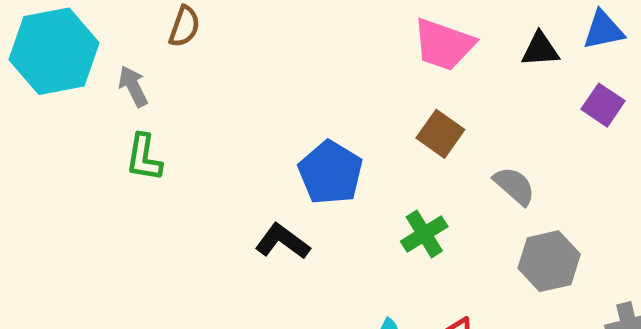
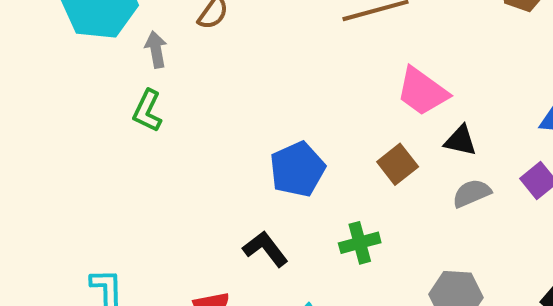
black triangle: (540, 49) -> (460, 141), moved
gray semicircle: (514, 186) -> (472, 193), moved, turned -81
black L-shape: (283, 242) -> (265, 249), moved

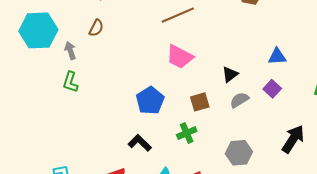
pink trapezoid: (422, 91) -> (180, 57), moved
black triangle: (460, 141) -> (230, 74), turned -42
brown square: (398, 164) -> (200, 102), moved, turned 30

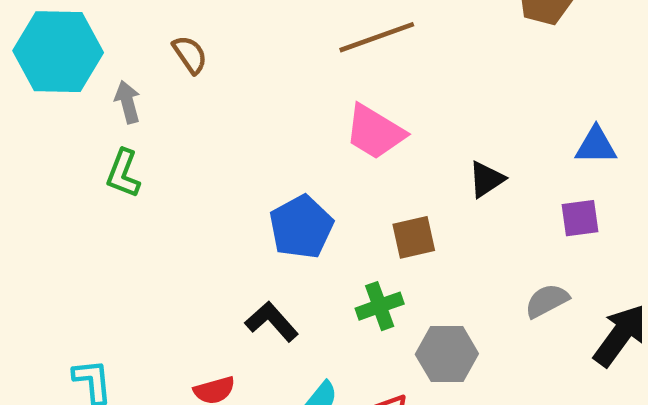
brown semicircle: (96, 28) -> (190, 55), turned -66
purple square: (272, 89) -> (580, 218), turned 36
gray semicircle: (239, 100) -> (547, 301), moved
gray hexagon: (239, 153) -> (447, 354), moved

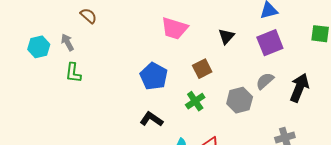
cyan hexagon: (58, 52) -> (39, 47), moved, size x0.6
purple square: (580, 218) -> (270, 43), size x1.5
gray hexagon: (447, 354) -> (240, 100), moved

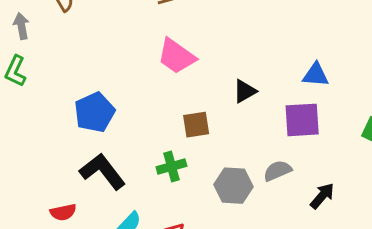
blue pentagon: (154, 76) -> (95, 112), moved
black arrow: (299, 88) -> (322, 196), size x0.7
black L-shape: (151, 119) -> (103, 171), size x1.4

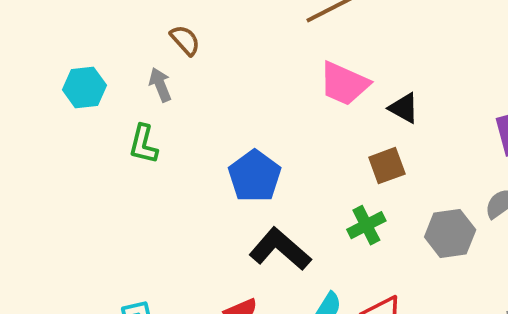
gray arrow: (21, 26) -> (160, 85), moved
black triangle: (245, 91) -> (404, 108), moved, turned -50

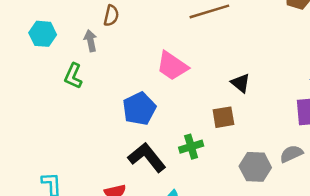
brown semicircle: (185, 40) -> (111, 16), turned 45
pink trapezoid: (344, 84) -> (172, 66), moved
green cross: (366, 225) -> (191, 147), moved

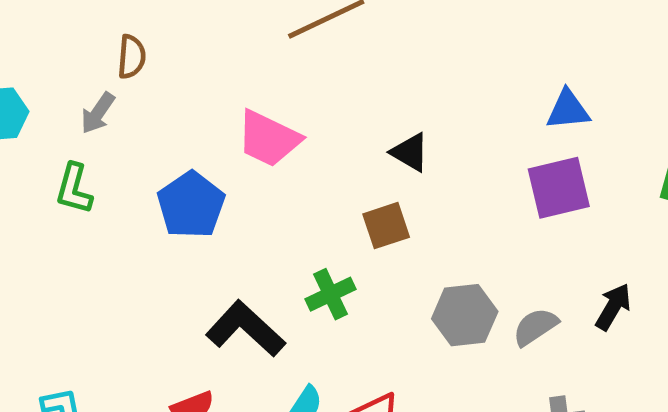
gray arrow: (90, 41) -> (98, 113), turned -125
blue pentagon: (139, 109) -> (191, 205), moved
gray semicircle: (291, 154) -> (535, 327), moved

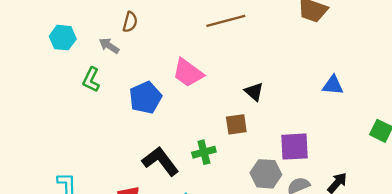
gray arrow: (98, 113) -> (109, 46), turned 78
purple square: (559, 188) -> (295, 147), moved

